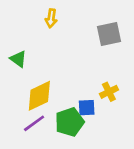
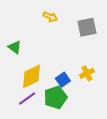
yellow arrow: (51, 18) -> (50, 17), moved, turned -72
blue square: (87, 108) -> (63, 80), moved, turned -32

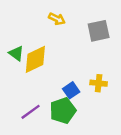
yellow cross: (87, 73) -> (99, 83), turned 32
yellow diamond: (31, 76) -> (35, 59), moved

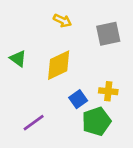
yellow diamond: (35, 59) -> (59, 65), moved
green pentagon: (63, 111) -> (96, 121), moved

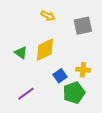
green triangle: (18, 59) -> (21, 53), moved

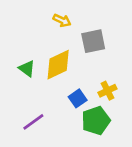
gray square: (83, 26) -> (93, 41), moved
yellow cross: (83, 70) -> (108, 91), turned -32

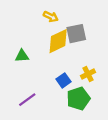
yellow diamond: (58, 65) -> (58, 41), moved
green triangle: (27, 69) -> (22, 56), turned -40

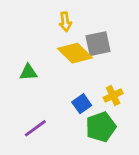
yellow arrow: (51, 17) -> (65, 22), turned 56
yellow diamond: (58, 41) -> (75, 53), turned 70

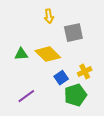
yellow diamond: (75, 53) -> (48, 54), moved

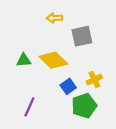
yellow arrow: (49, 16) -> (54, 18), turned 96
purple line: (26, 96) -> (29, 107), turned -30

